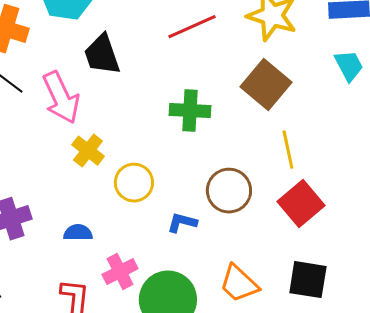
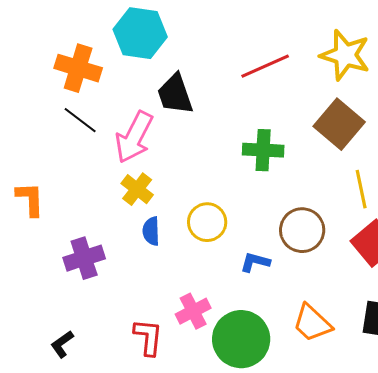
pink arrow: (61, 98) -> (134, 137), turned 52
yellow cross: (88, 151) -> (137, 189), moved
blue semicircle: (78, 233) -> (151, 231), moved, turned -92

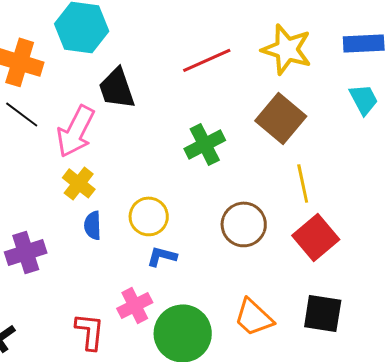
green cross: (263, 150) -> (205, 144), turned -30
blue L-shape: (255, 262) -> (162, 256), moved

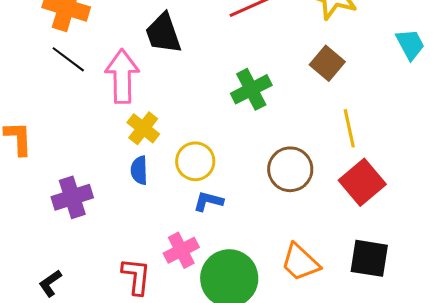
brown square: (281, 118) -> (327, 63), size x0.7
pink arrow: (76, 131) -> (122, 76), turned 152
yellow cross: (79, 183) -> (143, 128), moved

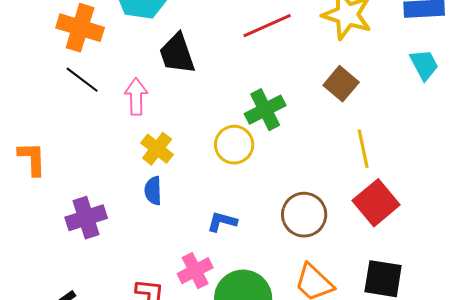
pink arrow: (122, 76) -> (136, 97), size x0.7
yellow circle: (195, 161) -> (234, 145), moved
brown circle: (290, 169) -> (304, 215), moved

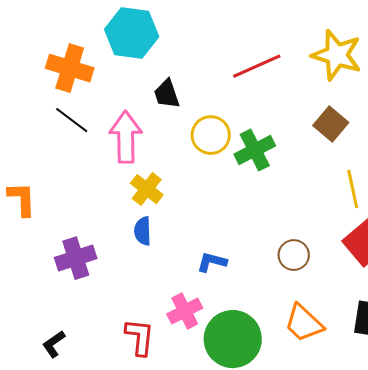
black trapezoid: (177, 54) -> (167, 94), size x0.7
pink arrow: (136, 97) -> (126, 137), size x1.4
yellow circle: (234, 145) -> (211, 135), moved
brown circle: (304, 215) -> (294, 255), size x0.7

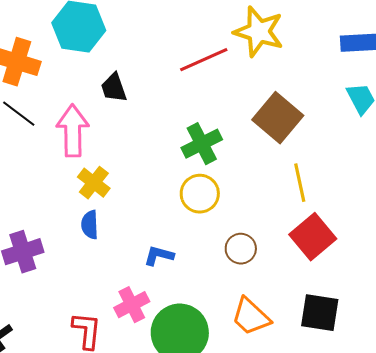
yellow star: (337, 55) -> (259, 32), moved
brown square: (331, 124) -> (278, 118), size x1.4
yellow circle: (211, 135) -> (200, 194), moved

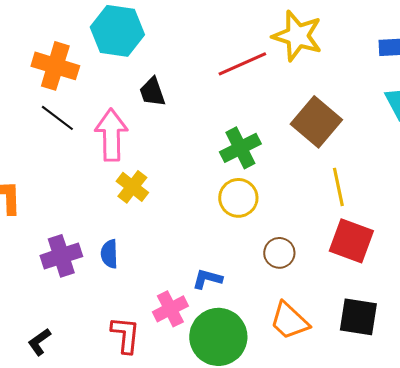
blue semicircle: (90, 225) -> (109, 254), moved
red square: (313, 237) -> (351, 241), turned -30
blue L-shape: (159, 256) -> (207, 279), moved

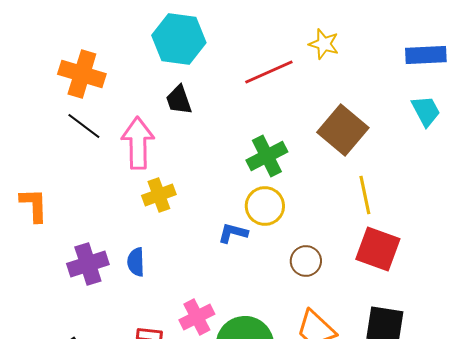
cyan hexagon: (117, 31) -> (179, 39), moved
yellow star: (297, 36) -> (324, 44), size x0.6
yellow cross: (132, 187) -> (159, 195), turned 32
blue L-shape: (207, 279) -> (233, 233), moved

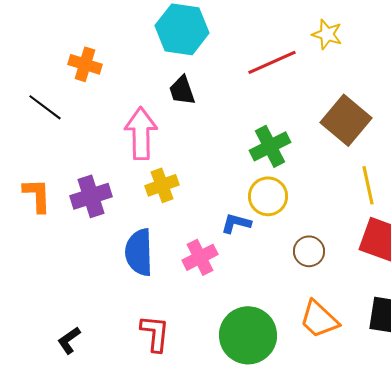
orange cross: (82, 74) -> (85, 64), size x0.7
black line: (84, 126) -> (45, 107), moved
blue semicircle: (136, 262) -> (139, 252), size x1.6
purple cross: (88, 264) -> (91, 196), moved
pink cross: (197, 317) -> (200, 257), moved

